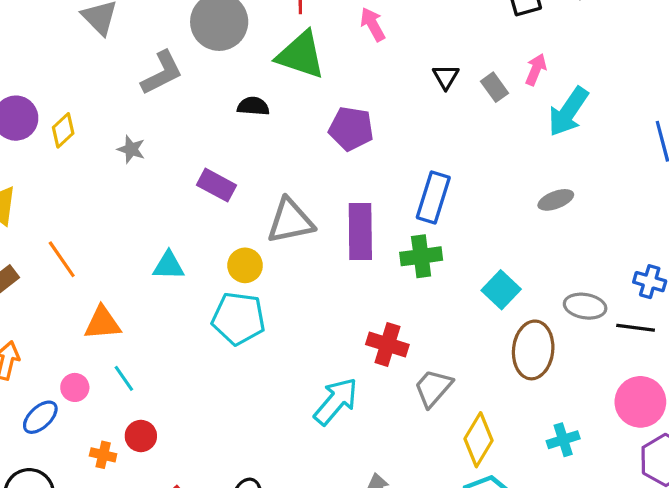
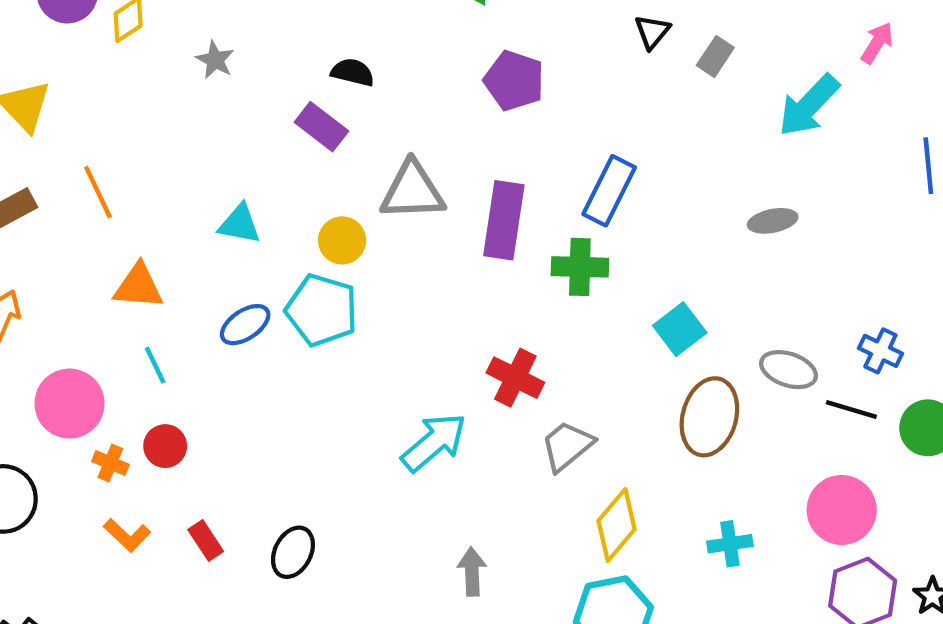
pink arrow: (536, 69) -> (877, 43), moved
gray rectangle: (495, 87) -> (715, 56), turned 60
black semicircle: (253, 106) -> (353, 72), moved
pink circle: (75, 387) -> (70, 404), moved, size x1.8
blue ellipse: (40, 417) -> (245, 325), moved

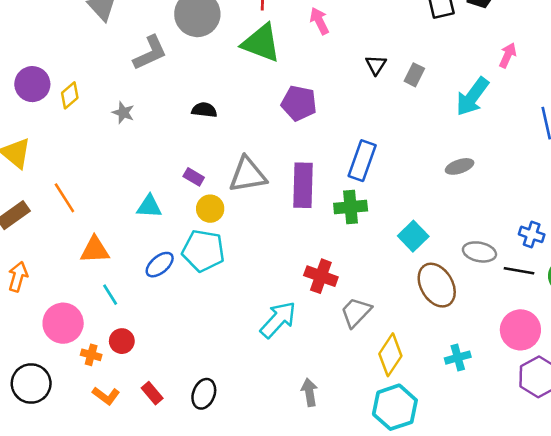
purple rectangle: (321, 127) -> (194, 177), moved, size x0.7
brown ellipse: (709, 417) -> (437, 285), turned -39

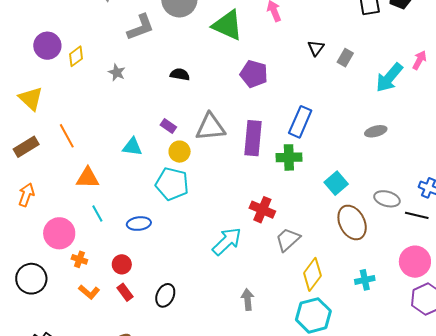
pink arrow: (508, 55) -> (419, 60), moved
blue ellipse: (160, 265) -> (139, 224), moved, turned 30
red circle: (122, 341) -> (122, 264), moved

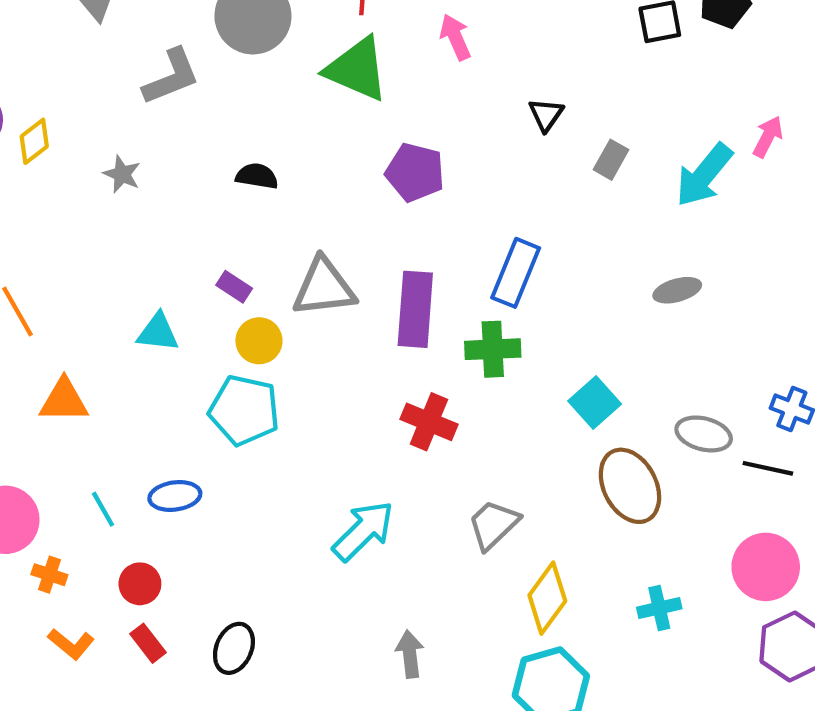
gray rectangle: (345, 58) -> (611, 160), moved
red cross: (262, 210) -> (429, 422), moved
cyan line: (97, 213) -> (103, 509), moved

